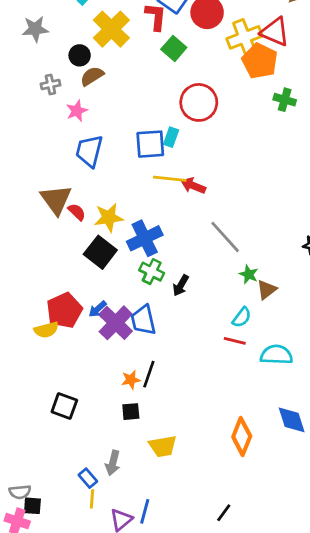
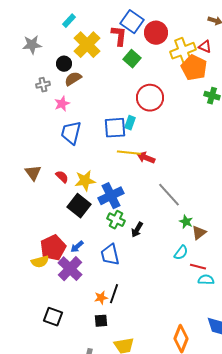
red triangle: (275, 32) -> (205, 47), size x0.6
brown triangle: (56, 200) -> (33, 173), moved, size x0.7
purple cross: (116, 323) -> (70, 269), moved
red line: (235, 341) -> (198, 267), moved
cyan semicircle: (276, 355) -> (206, 280), size x0.7

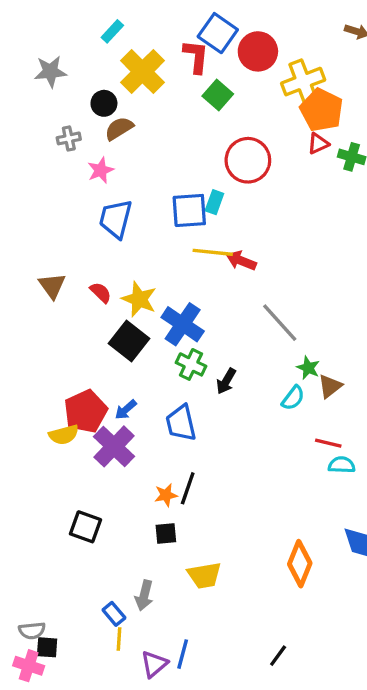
red triangle: (205, 47) -> (318, 144), moved, turned -48
yellow star: (85, 181) -> (139, 299), turned 30
blue cross: (111, 196) -> (183, 324), turned -30
cyan semicircle: (181, 253) -> (293, 398), moved

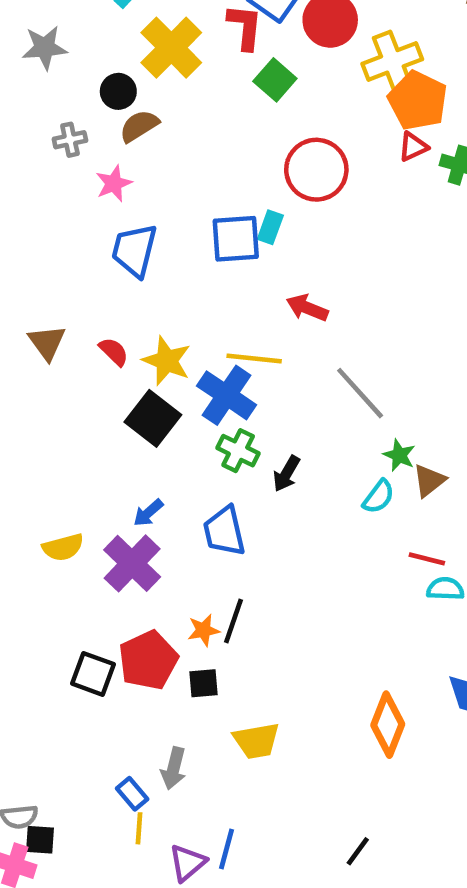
yellow line: (213, 252) -> (254, 358), moved
red pentagon: (86, 411) -> (148, 660), moved

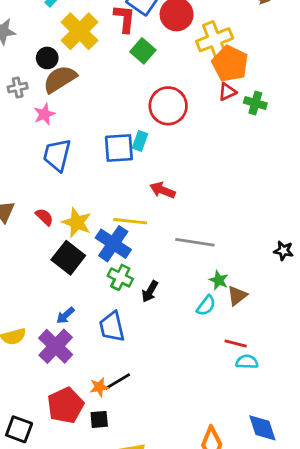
brown semicircle: (139, 126) -> (60, 79), size x1.4
gray line: (360, 393) -> (195, 242), turned -39
black line: (233, 621) -> (118, 381), turned 40
black square: (93, 674) -> (19, 429), moved

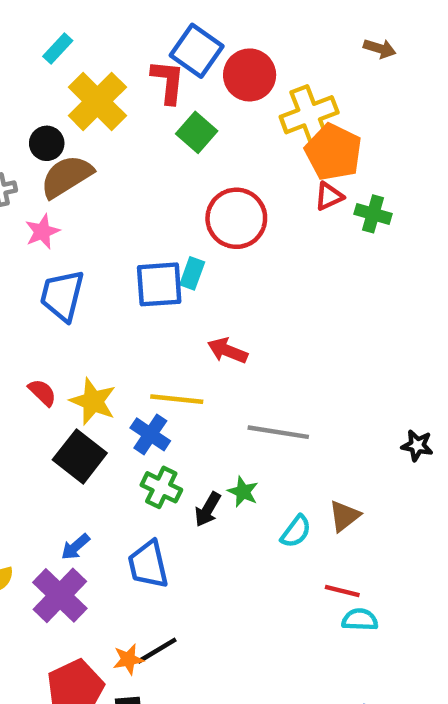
blue cross: (113, 244) -> (150, 434), size x0.7
green star: (219, 280) -> (243, 492), moved

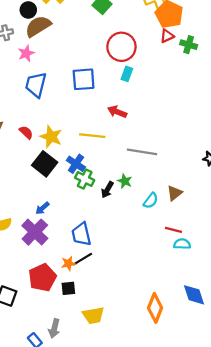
cyan rectangle: (192, 273) -> (127, 74), moved
blue cross: (150, 434) -> (76, 164), moved
blue trapezoid: (148, 565) -> (81, 234), moved

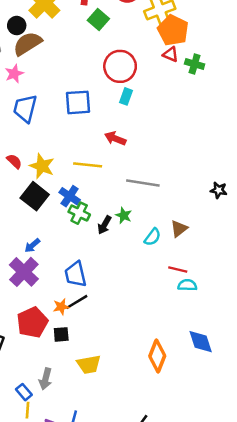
red triangle: (167, 36) -> (171, 54), turned 48

